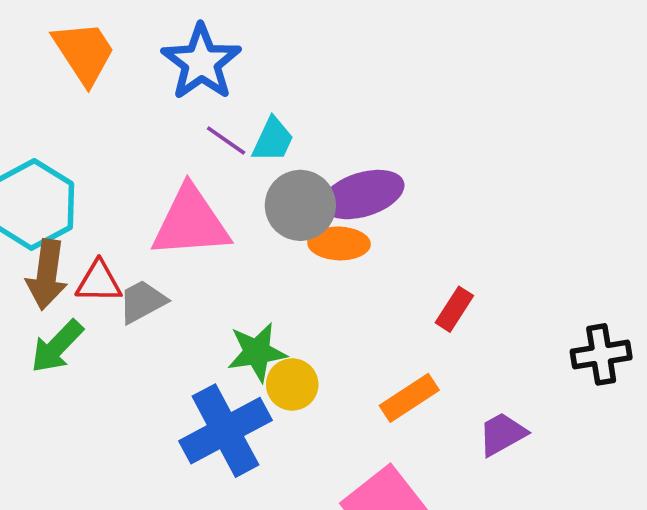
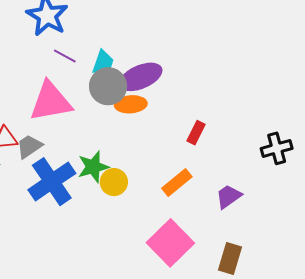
cyan trapezoid: (273, 140) -> (103, 62), moved
blue cross: (225, 431) -> (52, 182), moved

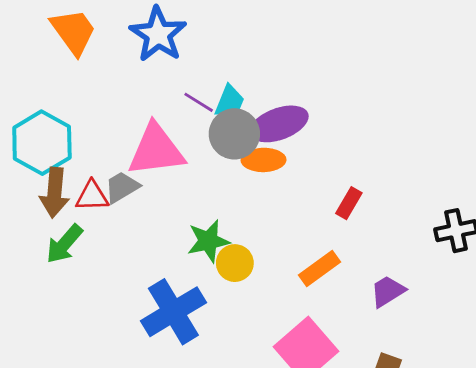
purple line: (65, 56) -> (199, 102), moved
gray trapezoid: (29, 146) -> (122, 187), moved
blue cross: (52, 182) -> (173, 312), moved

